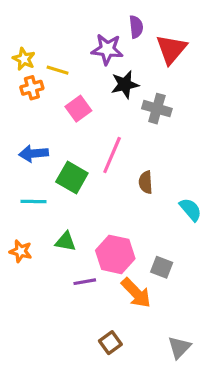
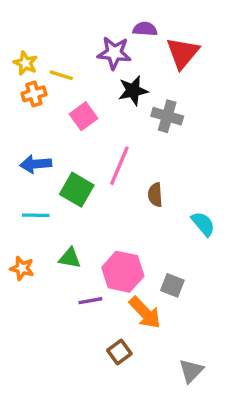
purple semicircle: (136, 27) -> (145, 29), turned -80
brown square: (110, 343) -> (119, 352), moved

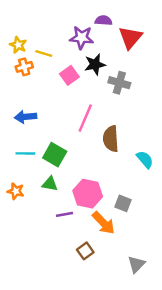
pink square: (83, 116) -> (69, 75), moved
green square: (77, 190) -> (55, 155), moved
brown semicircle: (155, 195) -> (111, 139), size x1.5

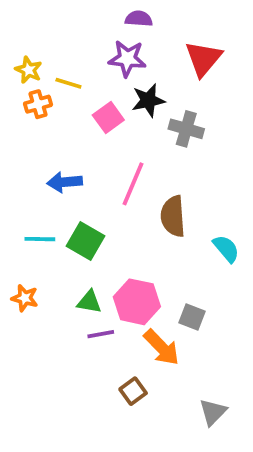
purple semicircle: (103, 21) -> (139, 19), moved
blue arrow: (25, 117) -> (65, 182), moved
green triangle: (50, 184) -> (89, 302), moved

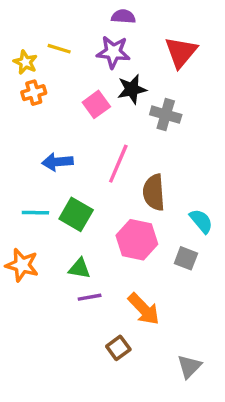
yellow line: (68, 83) -> (59, 49), moved
orange star: (25, 298) -> (22, 265), size x1.4
pink hexagon: (137, 302) -> (137, 240), moved
gray square: (192, 317) -> (186, 258), moved

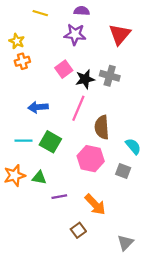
yellow line: (59, 49) -> (40, 13), moved
black star: (132, 89) -> (85, 79), moved
orange star: (22, 265) -> (15, 175), turned -30
green triangle: (79, 268) -> (39, 178), moved

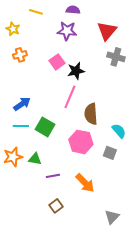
yellow star: (17, 41) -> (13, 29), moved
gray cross: (110, 76) -> (116, 57), moved
blue arrow: (38, 107) -> (22, 104), moved, turned 150
brown square: (78, 230) -> (56, 206), moved

